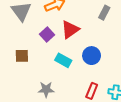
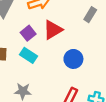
cyan rectangle: (63, 60) -> (29, 55), moved

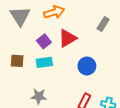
cyan rectangle: (29, 55) -> (44, 62), turned -42

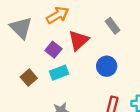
gray rectangle: (103, 24) -> (113, 26), moved, turned -56
brown square: (17, 61) -> (29, 78), turned -32

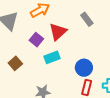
blue circle: (107, 66) -> (84, 68), moved
cyan rectangle: (59, 73) -> (52, 57), moved

